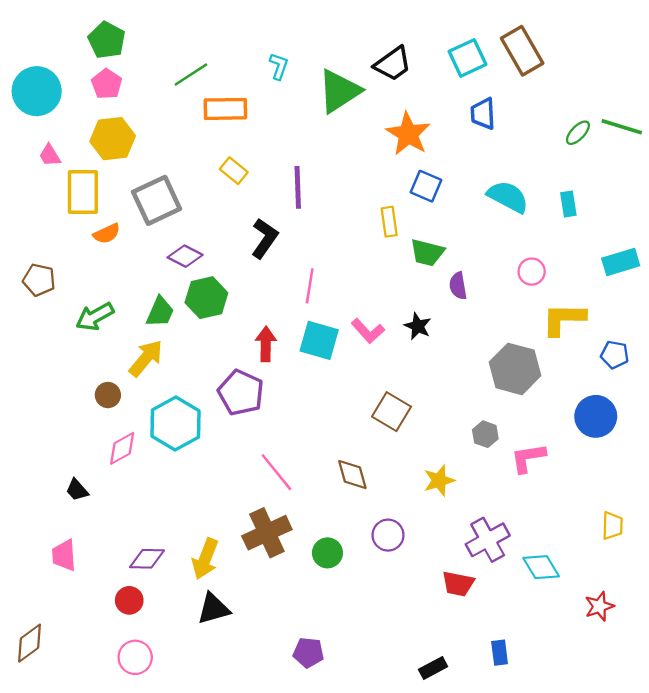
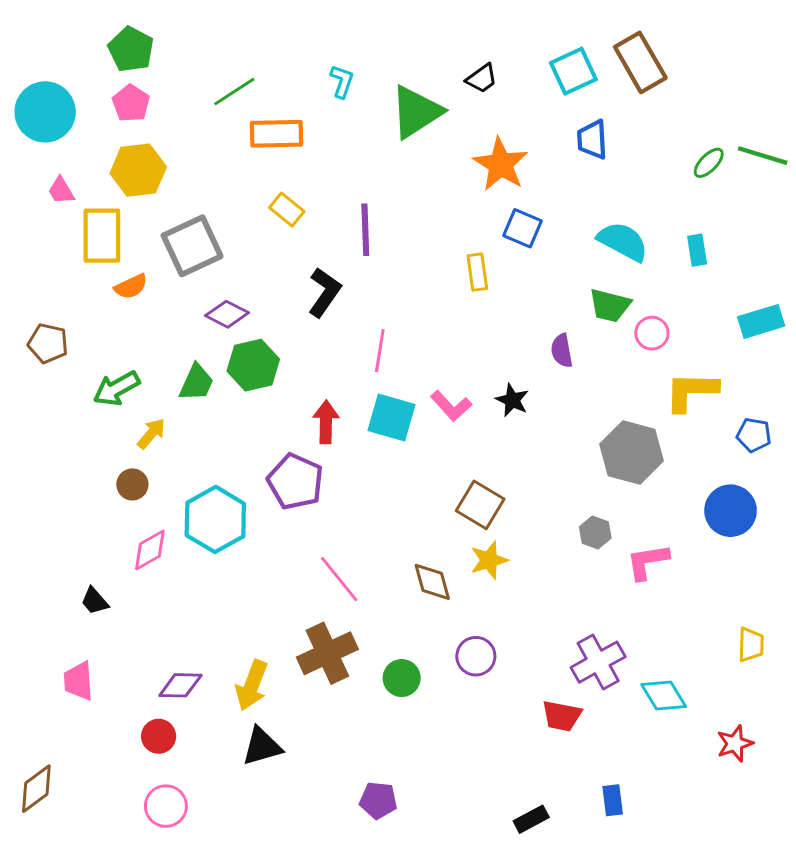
black trapezoid: (393, 64) -> (482, 78), size x0.7
green trapezoid: (427, 253) -> (610, 305), moved
yellow arrow: (146, 358) -> (151, 434), moved, size x0.7
yellow star: (439, 480) -> (489, 560), moved

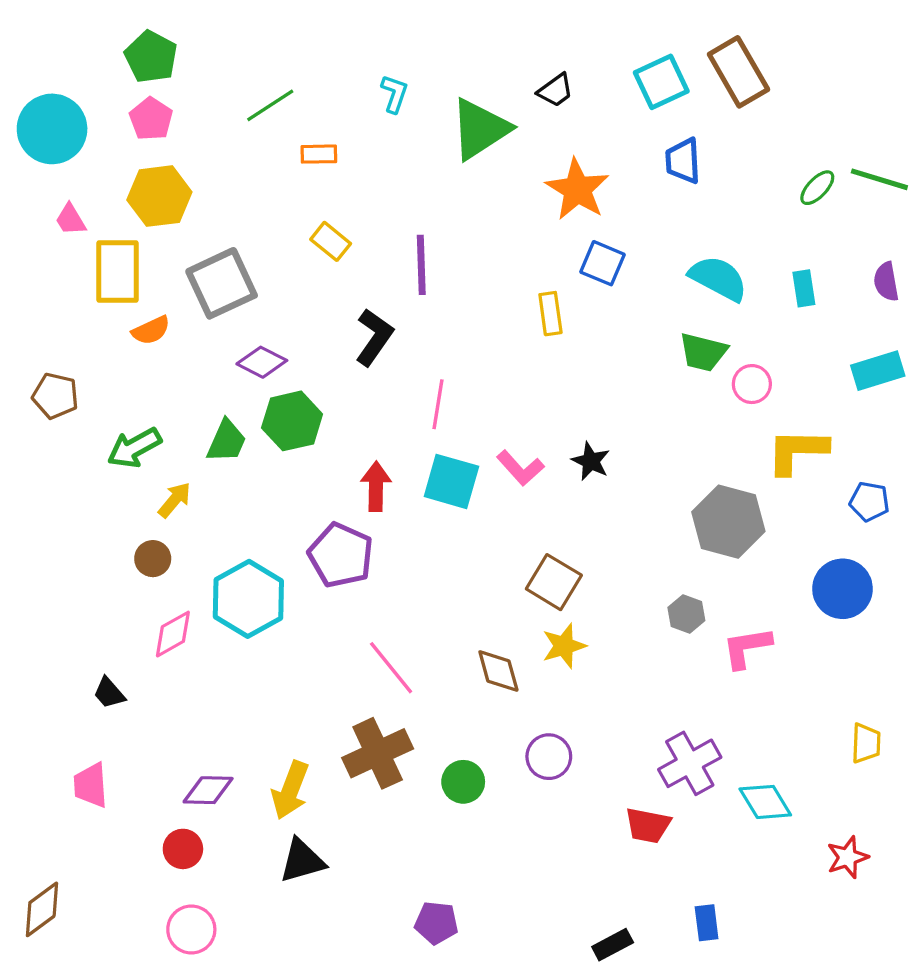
orange rectangle: (276, 134) -> (319, 154), size x0.6
purple semicircle: (562, 351) -> (886, 282), moved

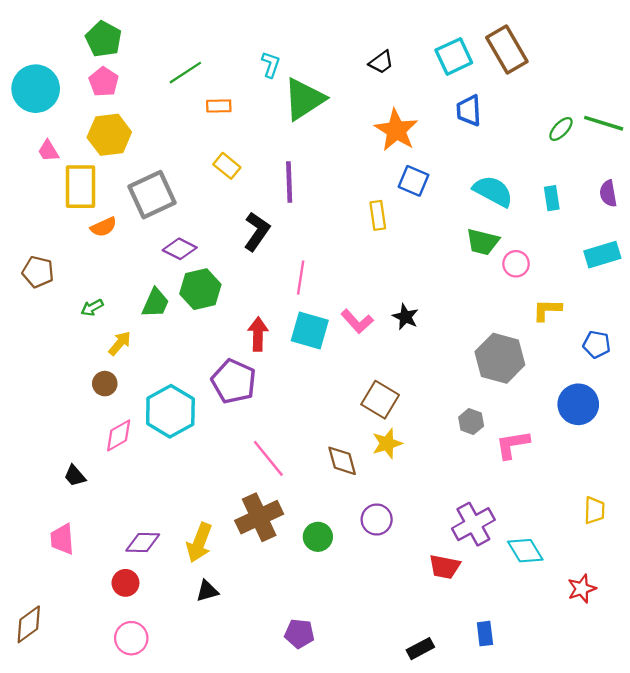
green triangle: (480, 129) -> (304, 99), moved
green arrow: (134, 448) -> (92, 308), size x0.6
yellow L-shape: (797, 451) -> (547, 310), size x0.7
black triangle: (302, 861) -> (207, 591), size x0.7

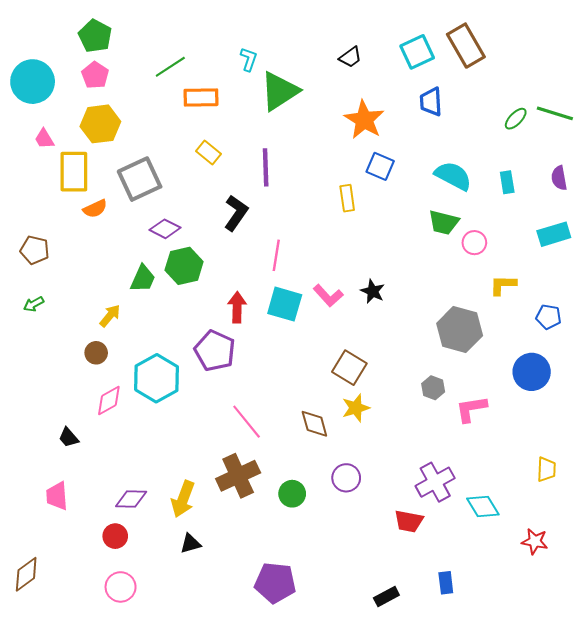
orange rectangle: (219, 106) -> (201, 97), size x1.5
green arrow: (92, 308) -> (34, 304), moved
red star: (582, 589) -> (535, 541), turned 30
purple pentagon: (299, 634) -> (275, 583), size x1.5

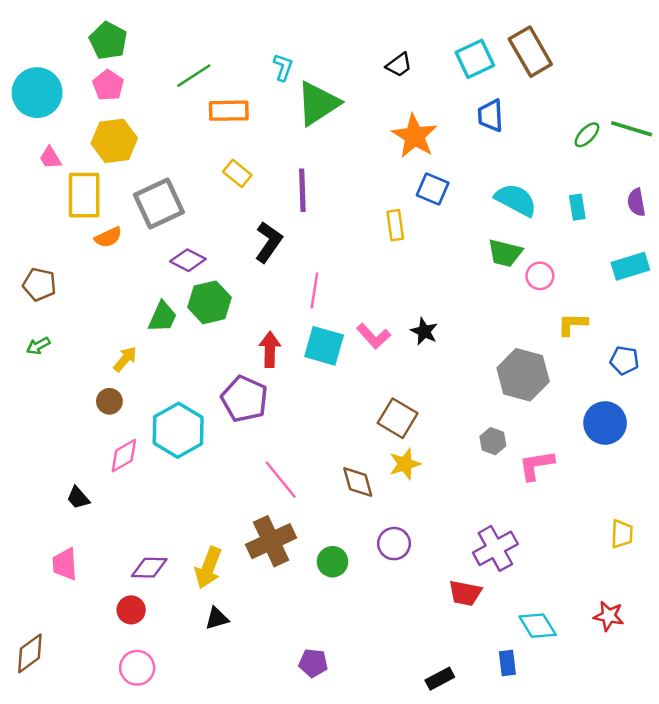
cyan diamond: (483, 506) -> (538, 626), moved
purple pentagon: (275, 583) -> (313, 663), size x0.6

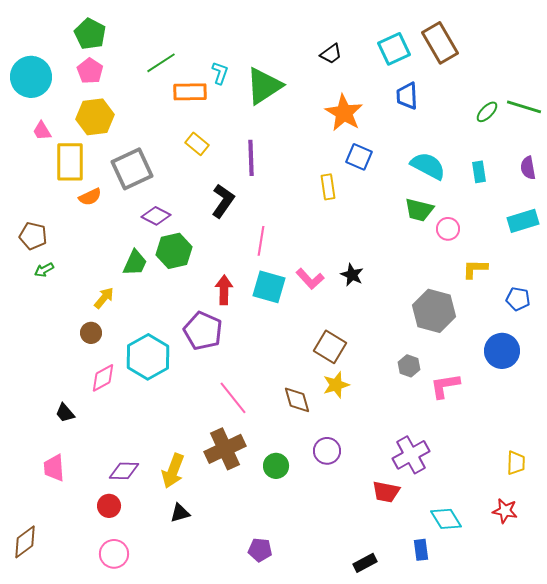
cyan L-shape: (283, 67) -> (220, 73), moved
green arrow: (38, 346) -> (44, 270), moved
yellow trapezoid: (622, 534) -> (516, 463), moved

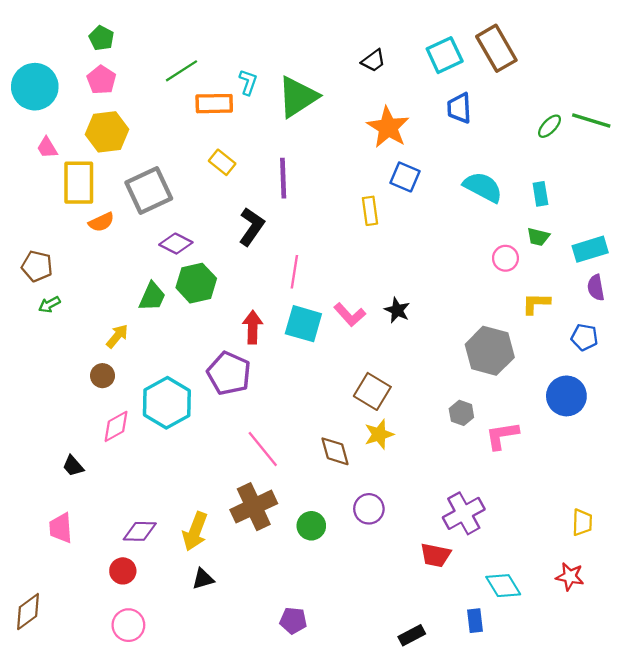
green pentagon: (90, 34) -> (101, 38), size x0.7
purple semicircle: (528, 168) -> (596, 288), moved
green trapezoid: (419, 210) -> (538, 237), moved, size x0.7

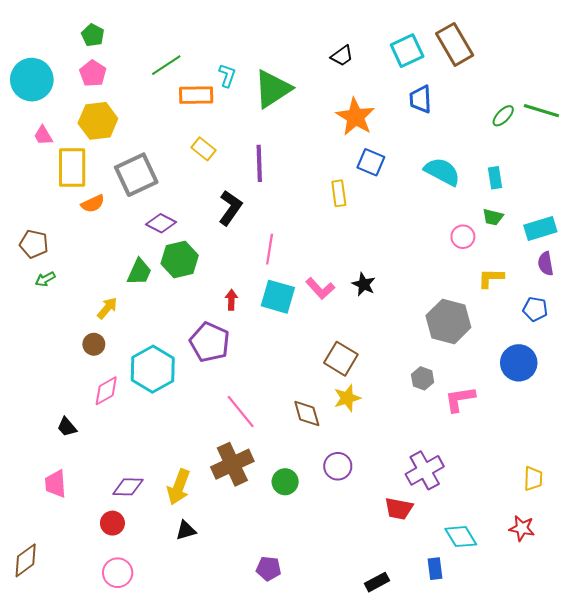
red arrow: (253, 327) -> (231, 300), size x0.7

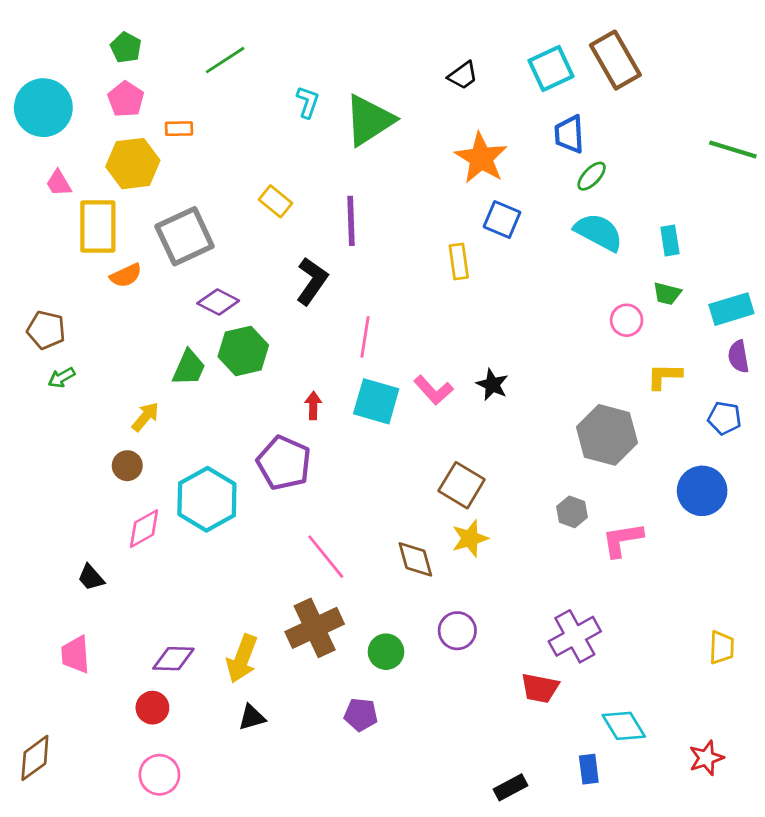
green line: (166, 65) -> (225, 60), moved
orange rectangle: (196, 95) -> (179, 129), moved, size x0.6
green ellipse: (503, 116) -> (592, 176), moved
red star: (522, 528) -> (706, 758), moved, turned -30
purple pentagon: (269, 569) -> (361, 715), moved

